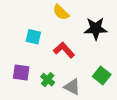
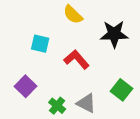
purple square: (21, 72) -> (26, 86), turned 36
green cross: (48, 80) -> (57, 106), moved

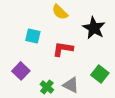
black star: (114, 34) -> (94, 28), turned 30
red L-shape: (77, 59) -> (63, 49), turned -40

